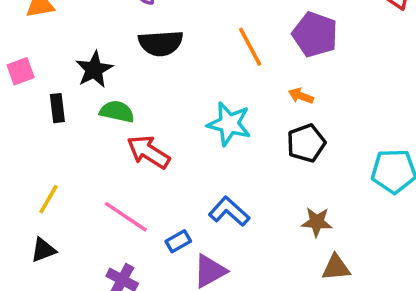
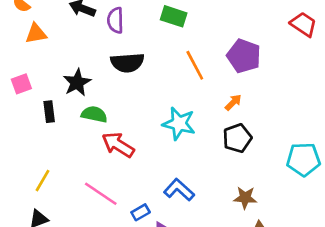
orange arrow: (301, 96) -> (233, 102), turned 114

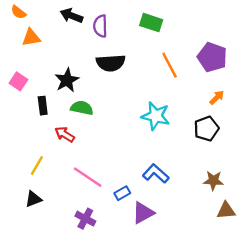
pink square: (21, 84) -> (18, 81), turned -36
orange arrow: (233, 102) -> (217, 98), moved
red arrow: (118, 145) -> (65, 134), moved, size x0.7

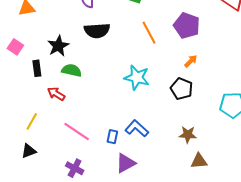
black pentagon: (206, 129) -> (182, 89), turned -30
blue rectangle: (122, 193) -> (112, 137), moved, turned -48

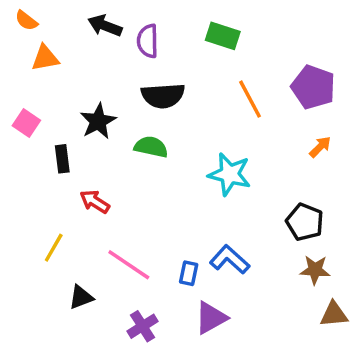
green semicircle: (72, 70) -> (151, 147), moved
black pentagon: (182, 89) -> (305, 222), moved
black triangle: (29, 151) -> (81, 297), moved
purple cross: (75, 168) -> (142, 326), moved, turned 30

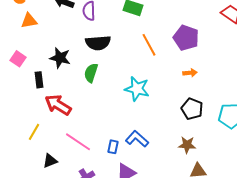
black star: (98, 121) -> (60, 58), turned -30
green semicircle: (151, 147) -> (91, 73), turned -84
orange arrow: (320, 147) -> (190, 73), turned 40
red arrow: (95, 202) -> (58, 105), size x1.5
black pentagon: (305, 222) -> (192, 109), moved

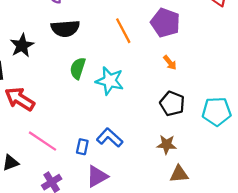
black star: (60, 58) -> (22, 46), turned 30
green semicircle: (91, 73) -> (78, 68), moved
orange arrow: (190, 73) -> (170, 63), turned 56

